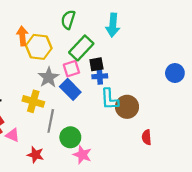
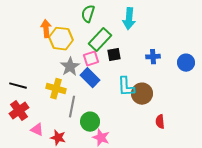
blue cross: (100, 76) -> (153, 57), moved
pink triangle: (13, 135) -> (37, 130), moved

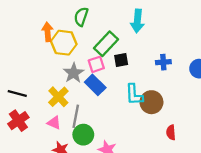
green semicircle: (88, 14) -> (81, 17), moved
yellow cross: (56, 89) -> (58, 97), turned 30
green circle: (90, 122) -> (83, 135), moved
pink triangle: (37, 130) -> (54, 123), moved

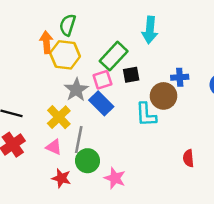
green semicircle: (81, 17) -> (68, 25), moved
brown circle: (151, 102) -> (164, 96), moved

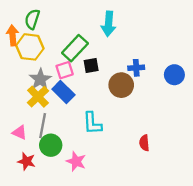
cyan L-shape: (146, 115) -> (92, 123), moved
yellow cross: (59, 117) -> (38, 97), moved

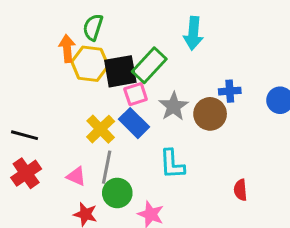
black square: (91, 65) -> (120, 71), moved, size x1.6
gray star: (40, 79) -> (174, 106), moved

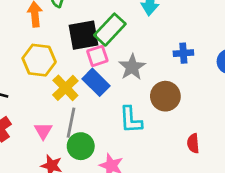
yellow hexagon: (90, 64) -> (39, 60), moved
brown circle: (210, 114) -> (165, 96), moved
pink triangle: (76, 176) -> (43, 131), turned 36

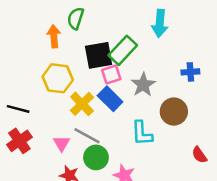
gray line: (71, 123) -> (87, 136), turned -72
red semicircle: (193, 143) -> (199, 155), turned -30

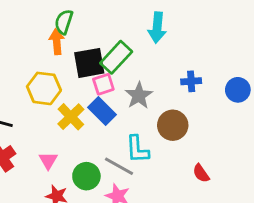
orange arrow: (54, 36) -> (57, 42), moved
gray line: (87, 136) -> (119, 166), moved

